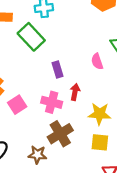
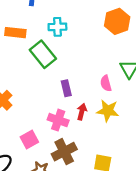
pink square: (17, 105) -> (29, 140), moved
yellow star: (100, 114) -> (108, 111), moved

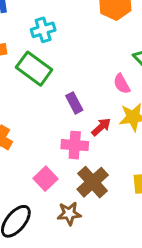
red arrow: (82, 112) -> (101, 127), turned 49

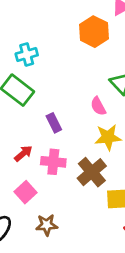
red arrow: (101, 127) -> (23, 153), moved
brown cross: (93, 182) -> (92, 172), moved

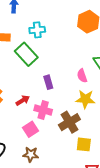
pink square: (26, 192) -> (31, 129), moved

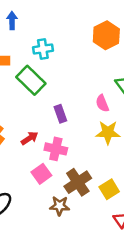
brown cross: (69, 122) -> (78, 182), moved
yellow square: (84, 144) -> (109, 189), turned -35
brown star: (31, 154) -> (60, 206), moved

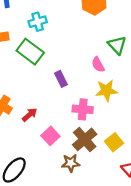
red arrow: (30, 138) -> (30, 115), moved
pink cross: (56, 149) -> (83, 109), moved

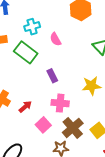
pink semicircle: (98, 65) -> (56, 39), moved
pink cross: (83, 109) -> (60, 103), moved

